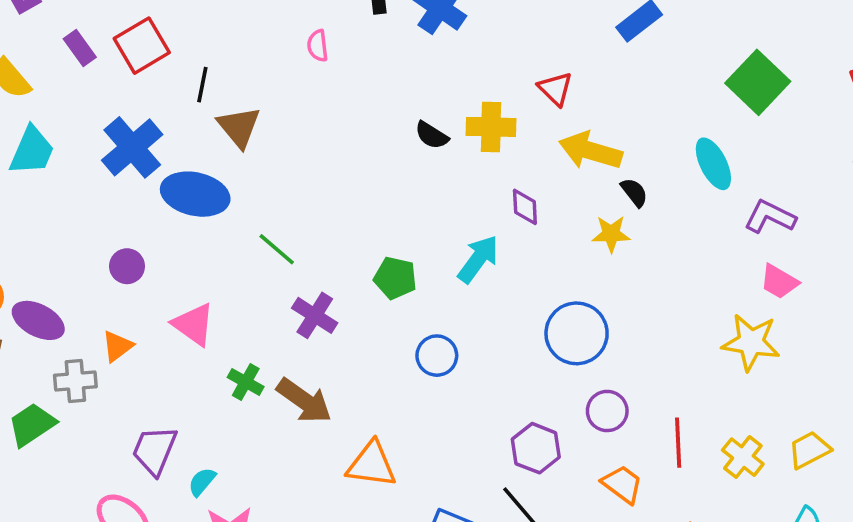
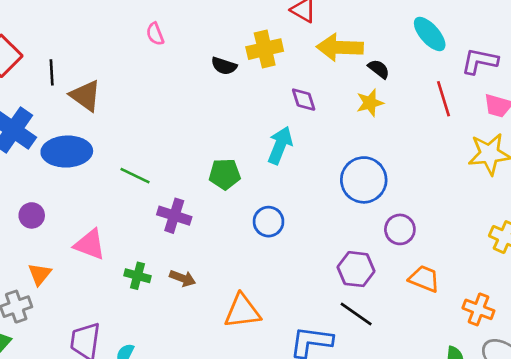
pink semicircle: (318, 46) -> (155, 34), moved
brown arrow: (304, 401) -> (183, 278), size x0.6
red line: (678, 443) -> (443, 99), moved

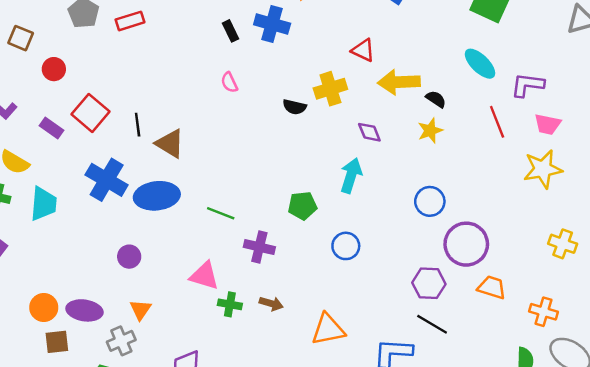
blue circle: (364, 180) -> (430, 201), size x0.7
purple circle: (400, 229) -> (466, 244), size x1.6
pink triangle: (90, 244) -> (204, 276), moved

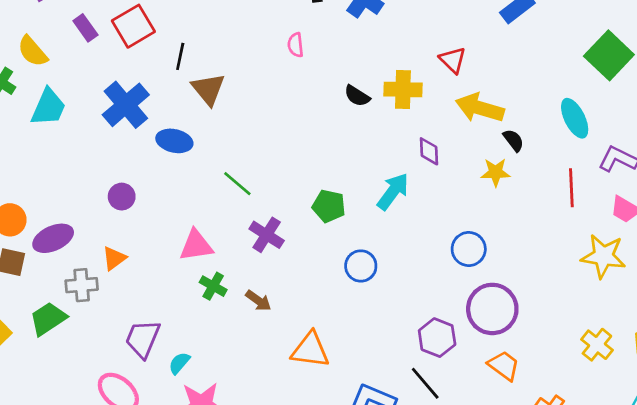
blue ellipse: (157, 196) -> (174, 141), size x0.7
pink triangle: (204, 276) -> (196, 245), turned -44
purple ellipse: (84, 310) -> (53, 238), turned -52

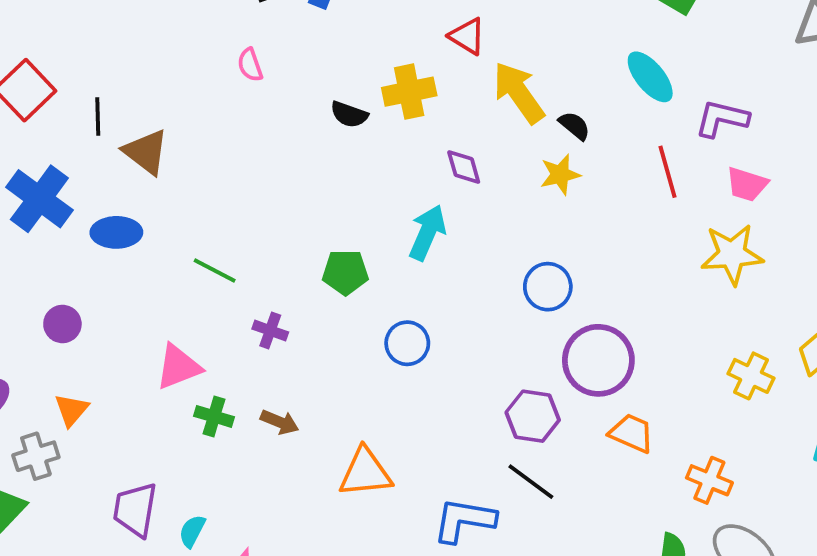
yellow arrow: (480, 108) -> (519, 93), turned 51
purple cross: (267, 235) -> (270, 331), size x0.7

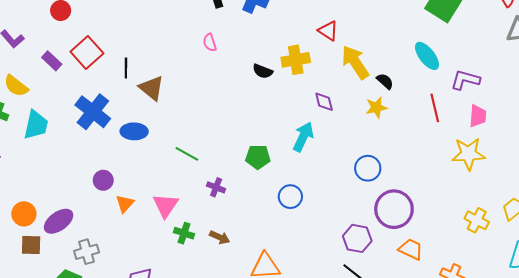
pink trapezoid: (747, 184) -> (478, 116), turned -105
pink triangle: (178, 367) -> (165, 206), turned -36
orange triangle: (72, 410) -> (125, 204), moved

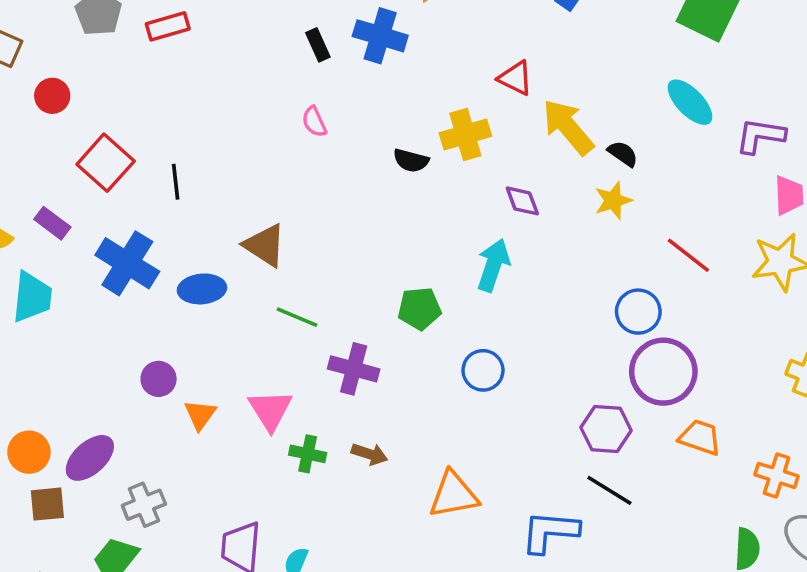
purple rectangle: (52, 61) -> (52, 223), moved
brown triangle: (152, 88) -> (265, 245), moved
red line: (435, 108) -> (688, 255), moved, turned -32
blue circle: (368, 168) -> (638, 312), moved
purple cross: (216, 187) -> (354, 369), size x1.5

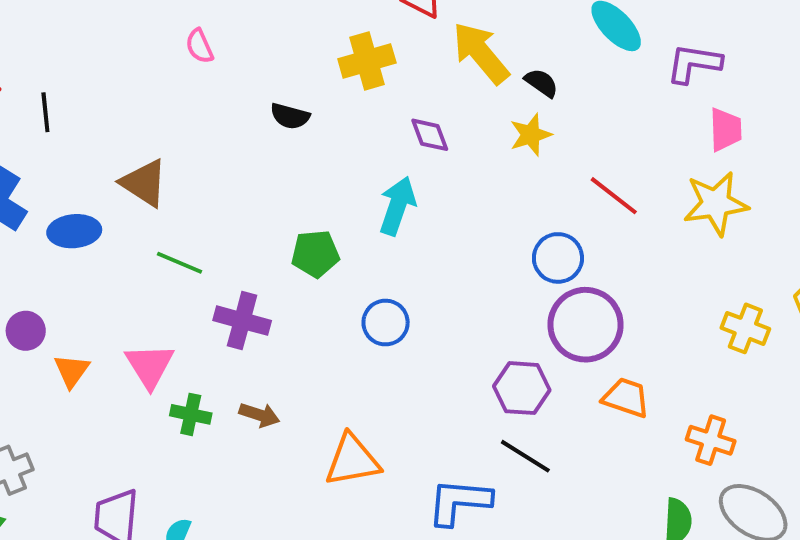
black semicircle: (411, 161) -> (290, 116), moved

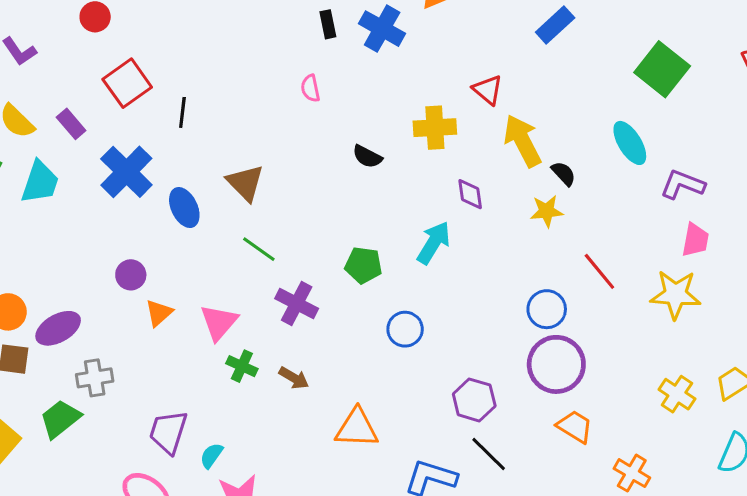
blue ellipse: (74, 231) -> (184, 208), turned 57
purple hexagon: (522, 388) -> (474, 400), moved

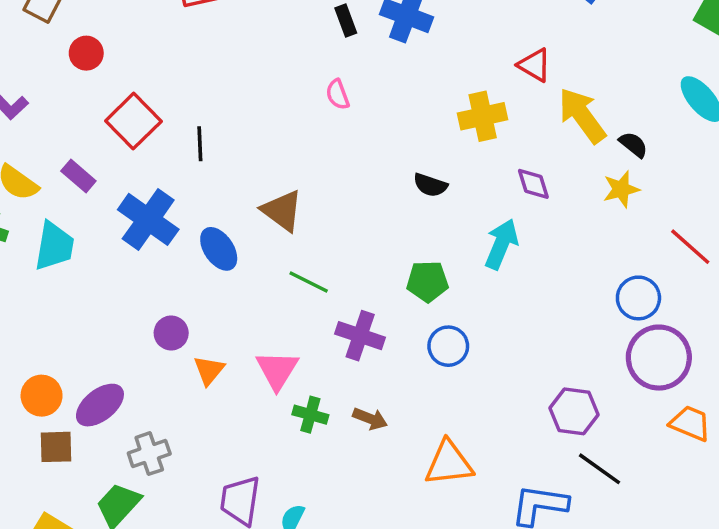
black semicircle: (367, 157) -> (430, 185), moved
blue circle: (405, 329) -> (448, 346), moved

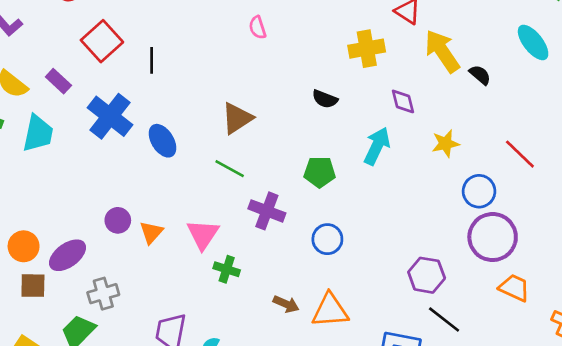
yellow star: (621, 189) -> (446, 144), moved
brown triangle: (282, 211) -> (237, 118), moved, turned 48
purple circle: (171, 333) -> (118, 220), moved
blue circle: (448, 346) -> (327, 239), moved
brown arrow: (370, 419) -> (286, 304), moved

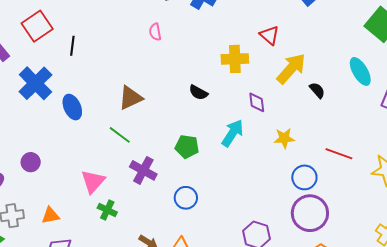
yellow arrow: (442, 51) -> (291, 69), turned 68
red line: (520, 154) -> (339, 154), turned -32
orange triangle: (151, 232) -> (50, 215), moved, turned 30

